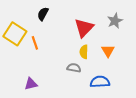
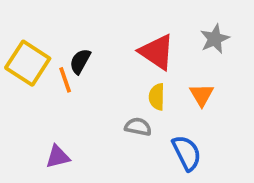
black semicircle: (43, 14) -> (80, 61), moved
red triangle: (84, 28) -> (157, 52), turned -40
blue semicircle: (100, 82) -> (187, 153), turned 66

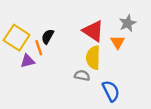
orange triangle: (202, 95) -> (118, 42), moved
yellow semicircle: (157, 97) -> (93, 58), size x1.5
purple triangle: (58, 157) -> (28, 61), moved

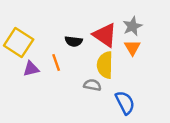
gray star: (128, 23) -> (132, 26), moved
black semicircle: (48, 37) -> (74, 41), moved, turned -112
orange line: (39, 48) -> (56, 63), moved

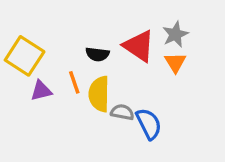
yellow semicircle: (105, 65) -> (99, 94), moved
blue semicircle: (125, 103) -> (149, 124), moved

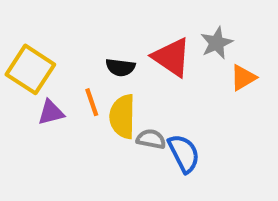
orange triangle: (175, 62) -> (243, 78), moved, turned 30

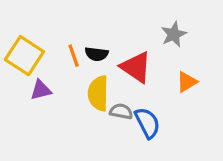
red triangle: (172, 57) -> (136, 67), moved
orange triangle: (243, 78) -> (187, 82), moved
orange line: (92, 102) -> (74, 56), moved

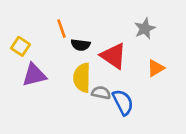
yellow square: (24, 56) -> (20, 46), size x0.6
orange line: (74, 56) -> (61, 29), moved
purple triangle: (41, 90) -> (34, 75), size x1.4

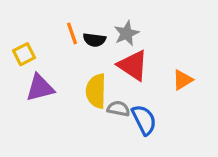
gray star: (145, 29) -> (126, 33), moved
black semicircle: (81, 45) -> (94, 40), moved
yellow square: (20, 46) -> (24, 54), turned 30

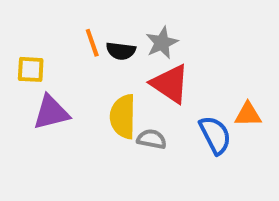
yellow square: (24, 54) -> (31, 69), turned 30
orange triangle: (183, 80) -> (248, 115), moved, turned 30
blue semicircle: (144, 120) -> (215, 135), moved

